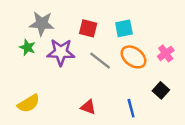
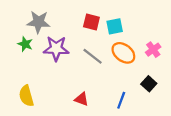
red square: (88, 28) -> (91, 22), moved
yellow semicircle: (29, 103) -> (26, 96), turned 105
blue line: (131, 108) -> (121, 100), turned 35

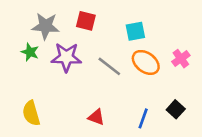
red square: (91, 22) -> (86, 21), moved
black square: (149, 84) -> (176, 109), moved

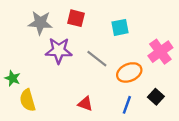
green star: (30, 52) -> (13, 78), moved
pink cross: (181, 59) -> (160, 52), size x1.5
orange ellipse: (146, 62) -> (129, 72), moved, turned -60

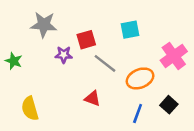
red square: (76, 18) -> (86, 40), moved, turned -30
purple star: (59, 51) -> (64, 55), size x0.6
green star: (13, 78) -> (14, 61), moved
red triangle: (85, 104) -> (92, 98), moved

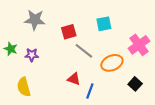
purple star: (64, 55) -> (32, 55), moved
blue line: (138, 114) -> (90, 91), moved

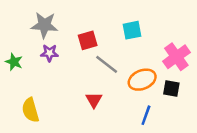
purple star: (32, 55) -> (49, 53), moved
red triangle: (74, 79) -> (94, 100), turned 40
black square: (135, 84) -> (171, 89), moved, turned -32
blue line: (90, 91) -> (146, 115), moved

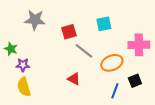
purple star: (49, 53) -> (23, 65), moved
pink cross: (176, 57) -> (139, 45), turned 35
black square: (171, 89) -> (135, 81), moved, turned -32
red triangle: (94, 100) -> (74, 79), turned -32

